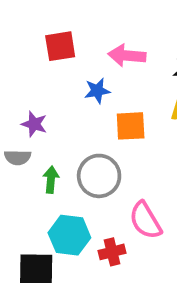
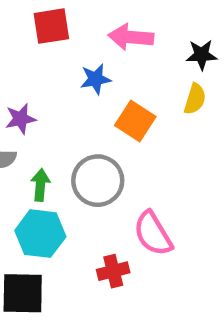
purple star: (34, 124) -> (20, 119), turned -30
orange square: (131, 126) -> (135, 121), turned 36
cyan hexagon: (69, 235) -> (40, 234), moved

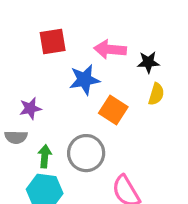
black star: (202, 55) -> (148, 62), moved
blue star: (96, 79) -> (85, 80), size x1.4

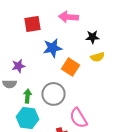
pink arrow: (110, 49) -> (68, 17), moved
yellow semicircle: (156, 94) -> (98, 57), turned 56

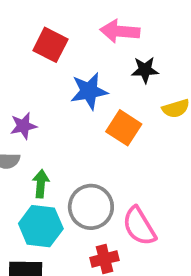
red square: (32, 24) -> (50, 45), turned 36
black star: (92, 37) -> (145, 70), moved
gray circle: (54, 94) -> (91, 207), moved

